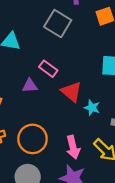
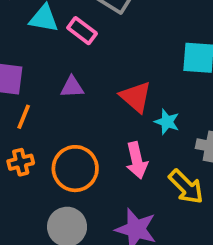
pink rectangle: (48, 69) -> (82, 31), moved
pink arrow: (73, 147) -> (137, 160), moved

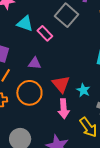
red triangle: (136, 97) -> (61, 84), moved
orange circle: (75, 169) -> (29, 93), moved

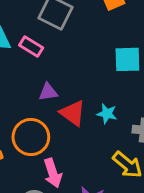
purple triangle: (35, 63) -> (48, 92), moved
pink arrow: (64, 109) -> (53, 173), moved

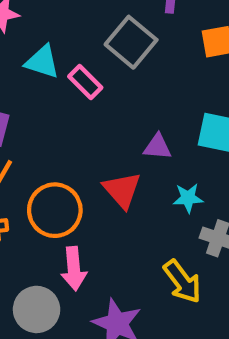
purple triangle: (48, 92) -> (157, 147), moved
cyan star: (107, 114) -> (188, 198), moved, turned -30

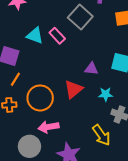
cyan triangle: (42, 62) -> (35, 35), moved
red triangle: (122, 190) -> (73, 89), turned 30
pink arrow: (74, 269) -> (48, 127), turned 84

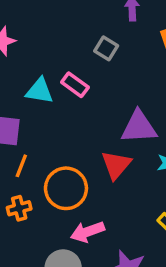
gray square: (80, 17) -> (106, 48), size x0.6
purple triangle: (91, 69) -> (139, 127), size x1.6

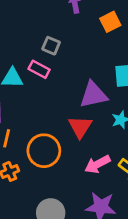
gray square: (106, 48) -> (51, 46), moved
pink arrow: (88, 232) -> (97, 164), moved

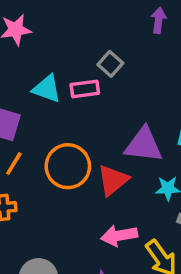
pink rectangle: (39, 69) -> (85, 89), turned -54
orange circle: (44, 151) -> (68, 166), moved

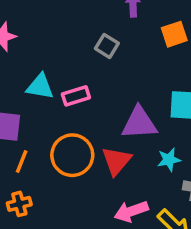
gray square: (110, 64) -> (107, 46), moved
pink rectangle: (85, 89) -> (76, 96), moved

